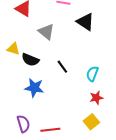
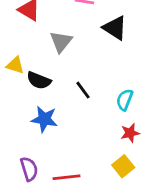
gray triangle: (46, 32) -> (61, 42), turned 30

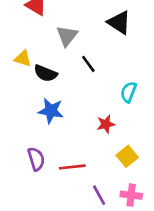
black line: (83, 90) -> (88, 64), moved
red star: (130, 133) -> (106, 124), moved

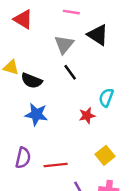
gray triangle: (67, 36) -> (64, 45), moved
red star: (106, 124) -> (87, 116), moved
purple semicircle: (36, 159) -> (23, 158), turned 30

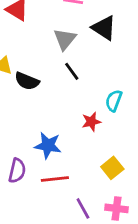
blue star: (36, 114) -> (48, 145), moved

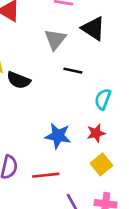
black line: (72, 71) -> (73, 71), moved, turned -42
red star: (91, 122) -> (96, 133), moved
blue star: (48, 145) -> (58, 136), moved

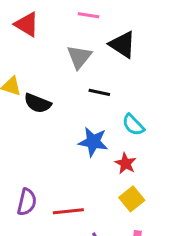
cyan semicircle: (103, 99) -> (133, 125), turned -65
red star: (96, 133) -> (126, 163), turned -30
blue star: (58, 136) -> (93, 142), moved

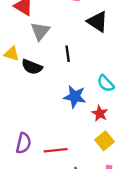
gray triangle: (79, 57) -> (40, 31), moved
black line: (99, 92) -> (68, 54), moved, turned 70

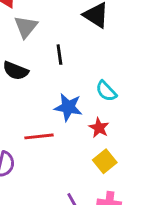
red line: (56, 150) -> (39, 136), moved

